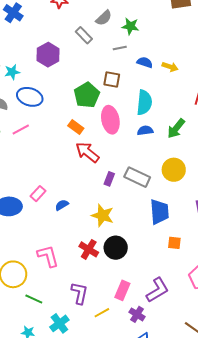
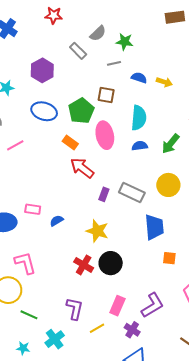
blue ellipse: (30, 97) -> (44, 111), moved
pink rectangle: (38, 194) -> (33, 209), turned 56
pink L-shape: (48, 256) -> (25, 263), moved

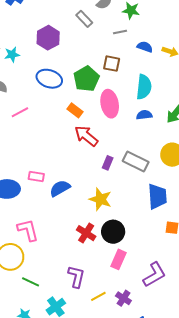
blue semicircle: (57, 221) -> (60, 188), size x1.5
pink rectangle: (117, 306) -> (119, 259), moved
purple cross: (132, 330) -> (123, 298), moved

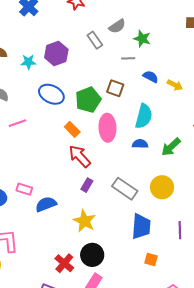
cyan star: (12, 55) -> (28, 62), moved
purple rectangle: (108, 163) -> (87, 185), moved
red cross: (86, 233) -> (64, 263), moved

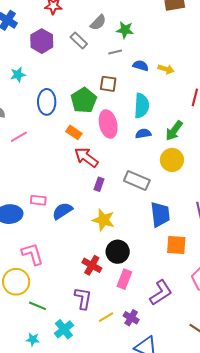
purple hexagon: (56, 54) -> (42, 41), moved
blue ellipse: (51, 94) -> (47, 102), turned 75
yellow circle: (162, 187) -> (172, 160), moved
orange square: (151, 260) -> (176, 245), size x1.5

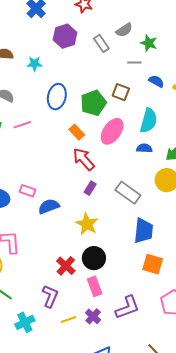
pink ellipse: (108, 124) -> (112, 131), turned 36
pink rectangle: (124, 279) -> (95, 286), turned -54
purple cross: (131, 318) -> (93, 316), moved

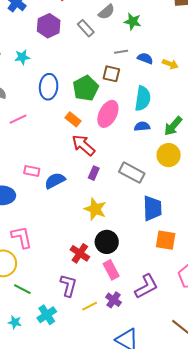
gray line: (134, 63) -> (121, 52), moved
pink rectangle: (27, 191) -> (32, 171), moved
blue semicircle: (49, 206) -> (55, 181), moved

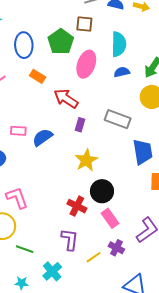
orange rectangle: (73, 119) -> (38, 76), moved
yellow star: (95, 209) -> (86, 160), turned 30

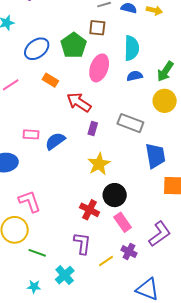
blue ellipse: (24, 45) -> (37, 49), turned 55

